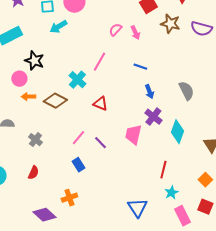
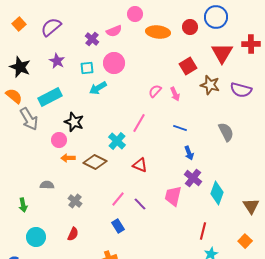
gray semicircle: (186, 91) -> (226, 132), moved

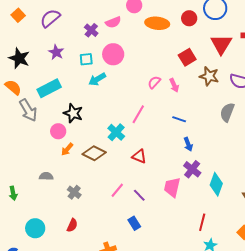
gray semicircle: (226, 132) -> (227, 112), moved, turned -132
orange arrow: (68, 158) -> (67, 149), turned -48
green arrow: (23, 205) -> (13, 193), moved
blue rectangle: (118, 226) -> (134, 223), moved

